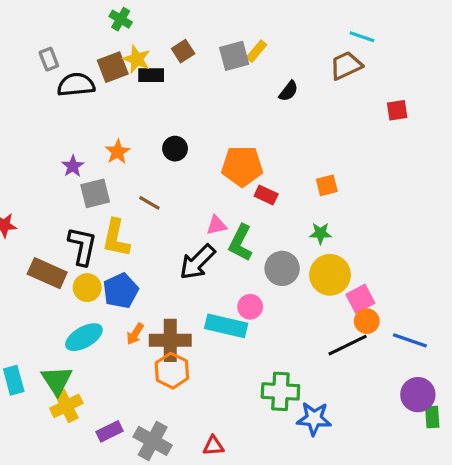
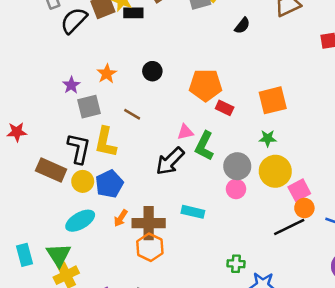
black semicircle: (76, 85) -> (74, 20), turned -40
orange square: (327, 185) -> (273, 100), size x1.6
pink circle: (250, 307) -> (236, 189), moved
cyan rectangle: (226, 326) -> (193, 212), size x0.7
green cross: (280, 391) -> (236, 264), size x0.6

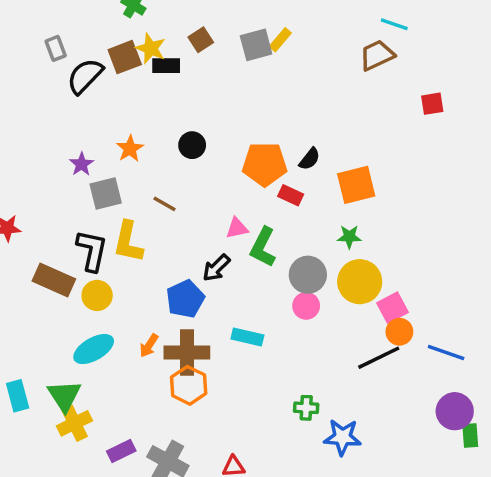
black semicircle: (242, 26) -> (310, 159), moved
black arrow: (170, 161) -> (216, 268), size x0.7
blue pentagon: (109, 184) -> (185, 299), moved

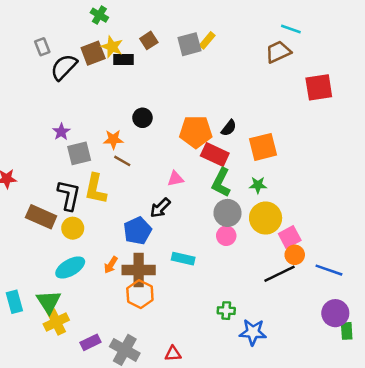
red square: (432, 104) -> (319, 87), size x1.6
orange star: (130, 149) -> (113, 139), moved, turned 30
red rectangle: (291, 195) -> (215, 155), size x1.5
green L-shape: (263, 247) -> (221, 182), moved

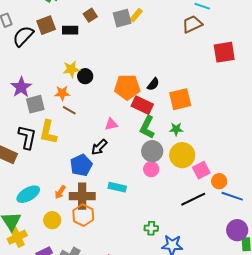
yellow star: (112, 47) -> (71, 69), moved, turned -30
purple star: (61, 132) -> (21, 87), size x1.5
yellow circle: (73, 228) -> (52, 220), moved
orange circle: (295, 255) -> (219, 181), moved

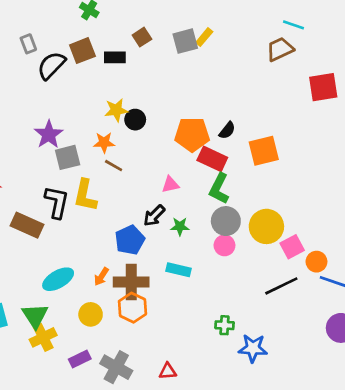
green star: (176, 129) -> (180, 226), moved

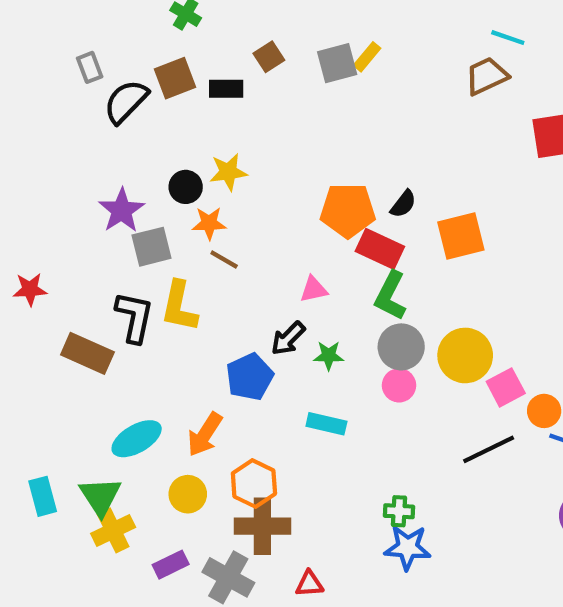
black circle: (135, 120) -> (186, 187), moved
orange arrow: (101, 277) -> (205, 434), size x1.5
brown cross: (131, 282) -> (262, 526), moved
blue star: (253, 348) -> (408, 548), moved

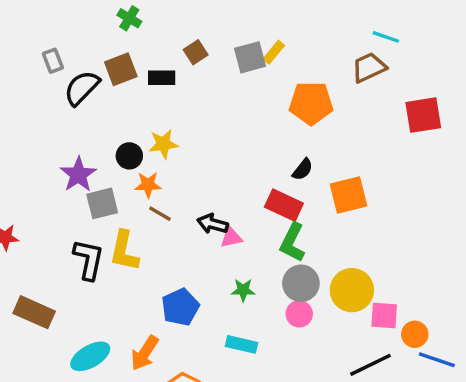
orange pentagon: (348, 210) -> (311, 103), moved
black arrow: (288, 338) -> (213, 224), moved, turned 60
brown rectangle: (87, 353) -> (34, 312), moved
pink square: (506, 387) -> (384, 316), turned 32

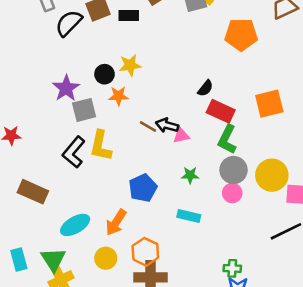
black semicircle: (303, 169) -> (205, 88), moved
brown line: (160, 214) -> (148, 127), moved
black L-shape: (89, 260) -> (74, 152), turned -152

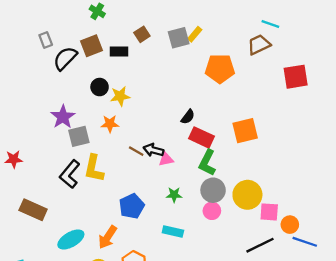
black circle: (104, 74) -> (100, 87), moved

